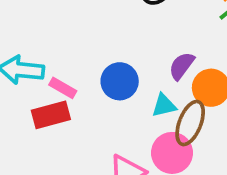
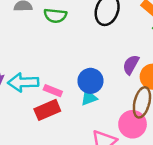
cyan triangle: (164, 105) -> (89, 98), moved

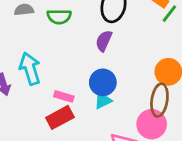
purple semicircle: (131, 65) -> (104, 41), moved
cyan arrow: (23, 82) -> (30, 69), moved, turned 80

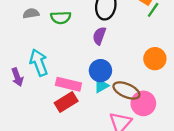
pink rectangle: (64, 96) -> (68, 84), size x1.5
brown ellipse: (159, 100) -> (126, 90), moved, turned -72

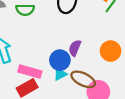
purple semicircle: (99, 36) -> (75, 48), moved

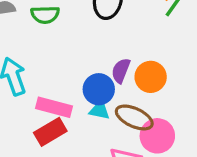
orange circle: (111, 51) -> (151, 77), moved
cyan triangle: (60, 74) -> (100, 110), turned 40

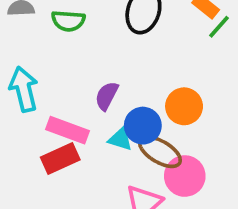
purple semicircle: (121, 71) -> (107, 96), moved
blue circle: (99, 89) -> (143, 126), moved

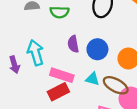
purple semicircle: (107, 96) -> (73, 44), moved, turned -35
blue circle: (143, 126) -> (97, 49), moved

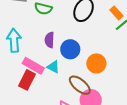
cyan triangle: (92, 79) -> (53, 67), moved
red rectangle: (58, 92) -> (27, 80), turned -48

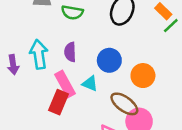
purple semicircle: (49, 40) -> (70, 52), moved
pink rectangle: (33, 66) -> (65, 84), turned 35

